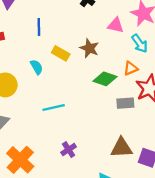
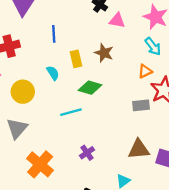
pink triangle: (116, 25) -> (117, 20), moved
yellow rectangle: (61, 53) -> (76, 59), turned 49
green diamond: (105, 79) -> (90, 88), moved

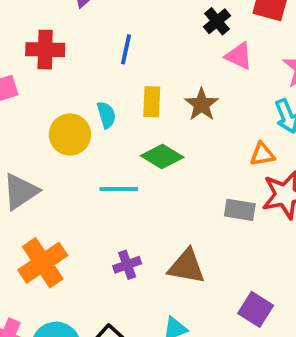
yellow circle: (23, 92) -> (70, 135), moved
brown triangle: (139, 149) -> (187, 266), moved

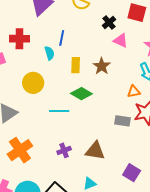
cyan semicircle: (106, 115) -> (49, 53), moved

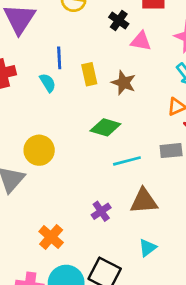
yellow rectangle: (76, 65) -> (89, 74), moved
yellow circle: (33, 83) -> (39, 150), moved
cyan line: (59, 111) -> (127, 161), moved
orange cross: (20, 150) -> (51, 237), moved, size x0.7

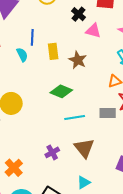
brown triangle: (144, 201) -> (84, 148), turned 50

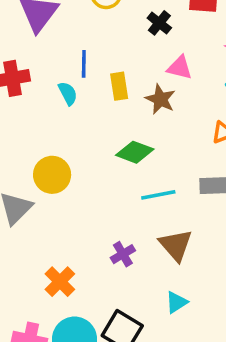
pink triangle: (93, 31) -> (180, 68), moved

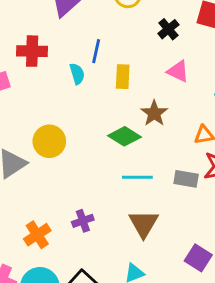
brown star: (160, 99) -> (154, 113), moved
purple cross: (123, 254) -> (83, 221), moved

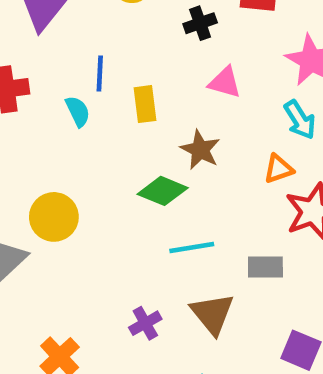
black cross: (168, 29) -> (200, 23), turned 30
gray rectangle: (186, 179) -> (265, 267), moved
purple cross: (83, 221) -> (145, 323), moved

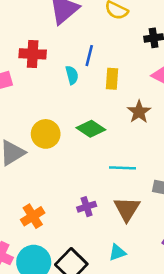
green diamond: (163, 191) -> (91, 129), moved

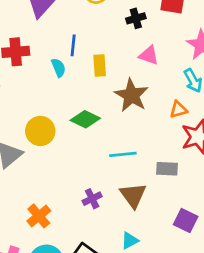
brown star: (139, 112) -> (132, 95), size x1.4

